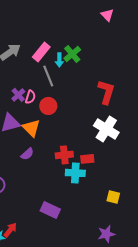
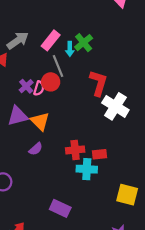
red L-shape: (106, 92) -> (98, 83), moved
red circle: (48, 106) -> (51, 82), moved
white cross: (106, 129) -> (115, 106), moved
yellow square: (113, 197) -> (127, 195), size x1.5

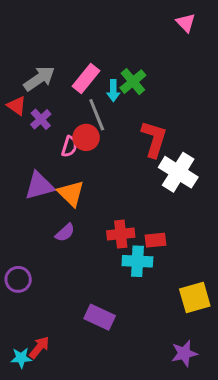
purple cross: (26, 86) -> (41, 119), moved
yellow square: (127, 195) -> (195, 298), turned -30

